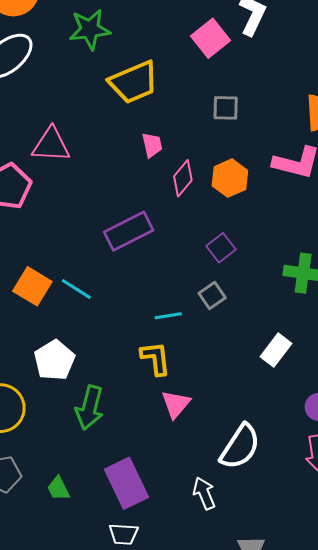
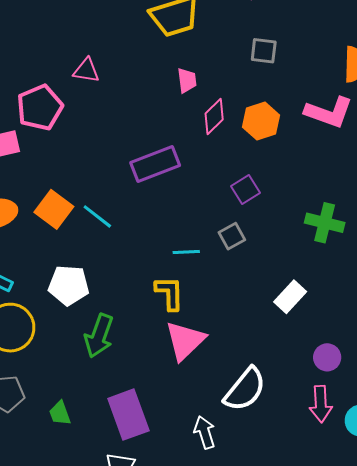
pink triangle: (51, 145) -> (86, 71), size x0.7
white pentagon: (54, 360) -> (69, 285), turned 30
pink triangle: (176, 404) -> (185, 341), size x1.4

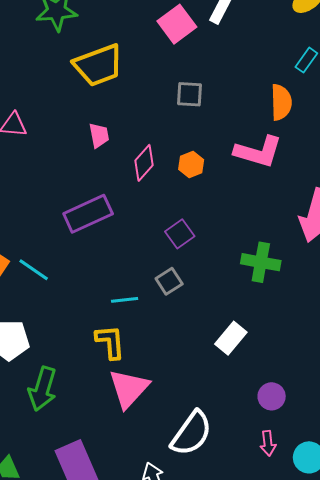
pink trapezoid: (187, 80) -> (99, 135), moved
orange hexagon: (261, 121) -> (191, 165), size x0.7
pink arrow: (321, 404) -> (268, 443), size x0.7

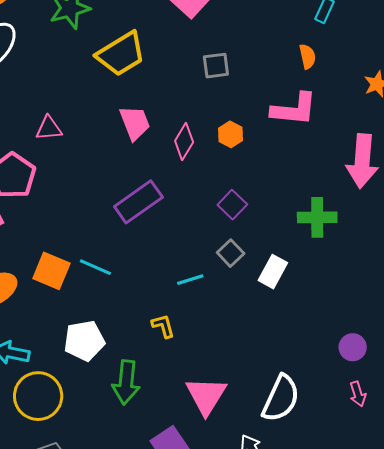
orange semicircle: (281, 102) -> (307, 56), size x0.7
pink trapezoid: (99, 135) -> (135, 123), size x1.4
white rectangle: (231, 338) -> (273, 272), moved
yellow L-shape: (110, 342) -> (163, 326), moved, size x0.7
pink triangle: (129, 388) -> (206, 396), moved

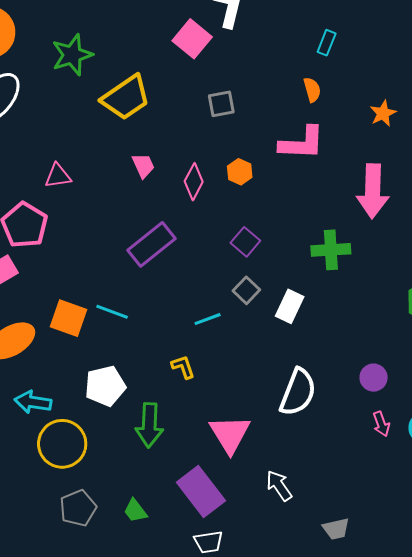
pink trapezoid: (135, 123) -> (143, 166), size x0.7
white semicircle: (281, 398) -> (298, 392), moved

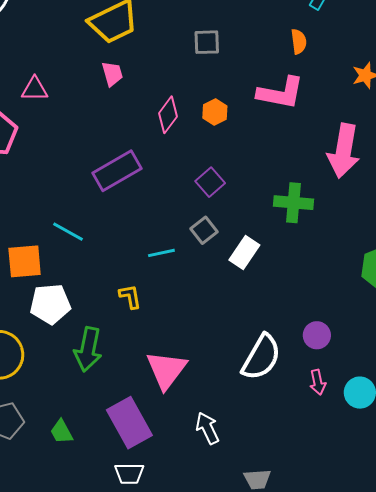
pink trapezoid: (143, 166) -> (112, 74), moved
orange square: (69, 318) -> (25, 261), moved, turned -33
white semicircle: (298, 392) -> (261, 357), moved

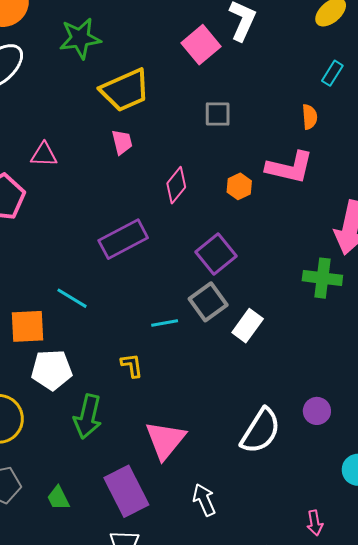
orange hexagon: (215, 112) -> (239, 186), moved
purple square: (210, 182) -> (216, 254), size x1.4
green cross: (294, 203) -> (322, 278), moved
gray square: (204, 230) -> (208, 302), size x1.4
pink arrow: (318, 382) -> (315, 523), moved

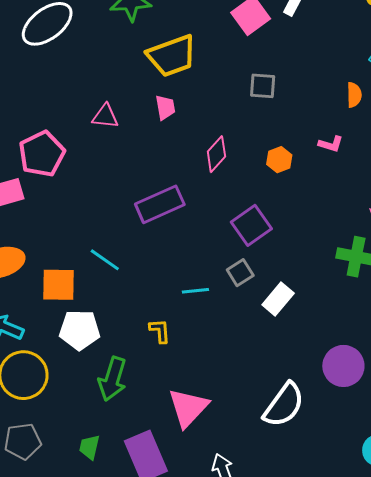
pink triangle: (44, 155) -> (105, 116), moved
pink L-shape: (290, 167) -> (331, 144), size x0.5
gray square: (208, 302) -> (240, 273), size x0.7
purple circle: (317, 411) -> (343, 366), moved, size x1.5
green trapezoid: (58, 498) -> (89, 447), moved, turned 36

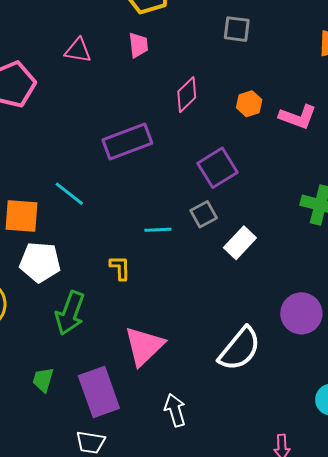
pink L-shape: (331, 144) -> (298, 117), moved, size x1.5

